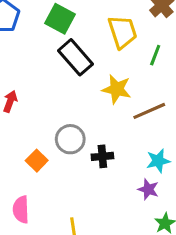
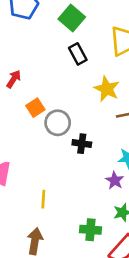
black rectangle: (76, 57) -> (78, 54), size x0.7
orange square: (37, 161) -> (35, 108), moved

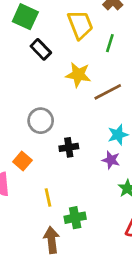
orange square: (35, 108) -> (22, 161), moved
black cross: (82, 144) -> (69, 147), moved
green cross: (90, 230) -> (75, 218), moved

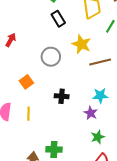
gray circle: (41, 121) -> (51, 57), moved
orange square: (22, 161) -> (26, 82), moved
yellow line: (48, 197) -> (29, 114), moved

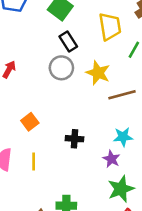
gray circle: (51, 57) -> (61, 68), moved
green star: (98, 137) -> (121, 189), size x1.5

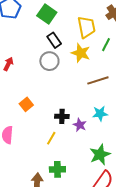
yellow star: (98, 73) -> (81, 53), moved
purple star: (111, 159) -> (80, 125), moved
yellow line: (34, 161) -> (51, 138), moved, turned 32

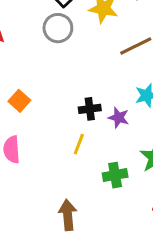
orange square: (26, 104) -> (19, 101), moved
green cross: (57, 169) -> (115, 175), moved

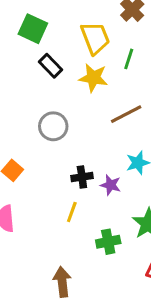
gray circle: (58, 28) -> (53, 126), moved

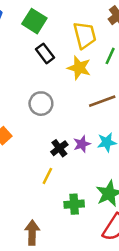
black cross: (82, 177) -> (59, 148), turned -36
purple star: (111, 185) -> (82, 144), moved, turned 30

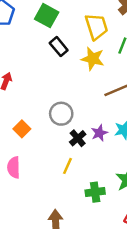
gray circle: (41, 104) -> (61, 114), moved

